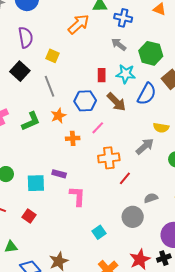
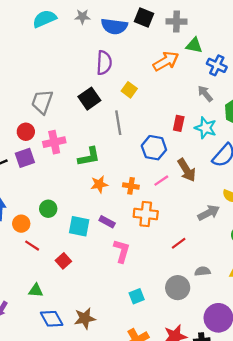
brown arrow: (116, 102) -> (187, 170), moved
orange star: (58, 116) -> (99, 184), moved
orange cross: (109, 158) -> (146, 214), moved

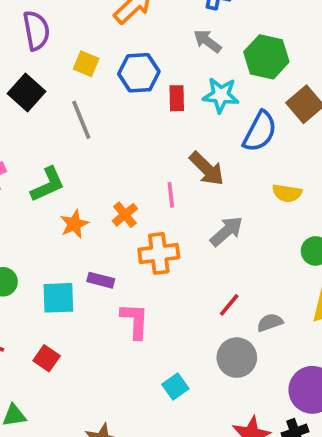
blue hexagon: (154, 148) -> (139, 73), moved
pink line: (161, 181) -> (171, 195), turned -49
orange cross: (131, 186) -> (125, 215), turned -35
gray arrow: (209, 213) -> (227, 231), moved
red line: (179, 243) -> (229, 305), moved

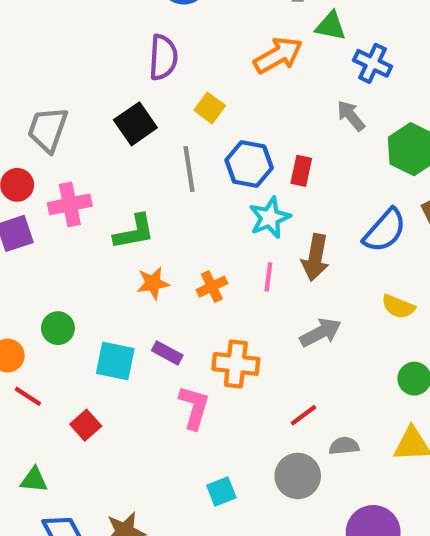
blue hexagon: (139, 73) -> (249, 164), moved
cyan star: (221, 95) -> (270, 218), moved, turned 30
brown arrow: (207, 169) -> (315, 258), turned 42
orange cross: (159, 253) -> (236, 364), moved

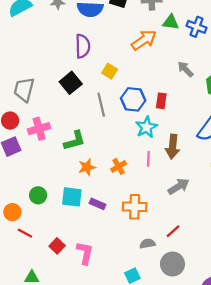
blue cross: (373, 63) -> (197, 27), moved
cyan square: (115, 361) -> (72, 197), moved
pink L-shape: (194, 407) -> (85, 253), moved
gray semicircle: (344, 446) -> (148, 244), moved

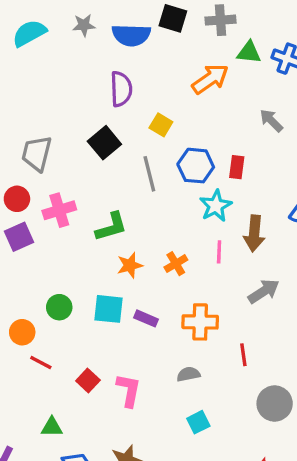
red line: (173, 231) -> (243, 355), moved, turned -56
gray semicircle: (148, 244) -> (188, 374), moved
gray circle: (172, 264) -> (275, 404), moved

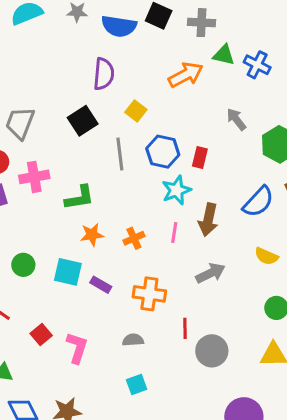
gray circle: (275, 404) -> (212, 351), moved

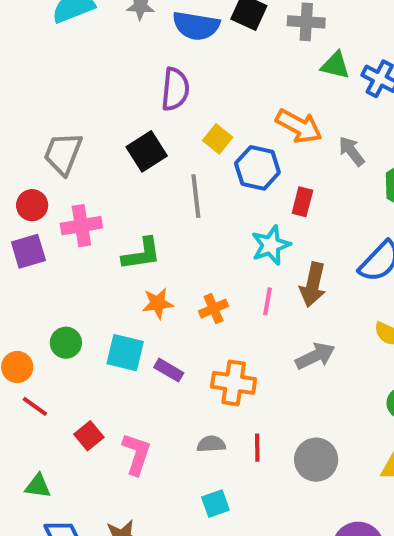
orange arrow: (186, 75) -> (299, 126), moved, turned 56
blue hexagon: (163, 152) -> (257, 168), moved
red line: (185, 328) -> (257, 448), moved

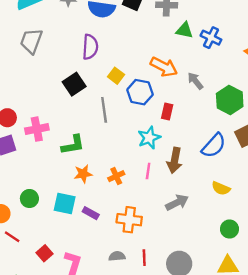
gray trapezoid: (63, 154) -> (31, 41), moved

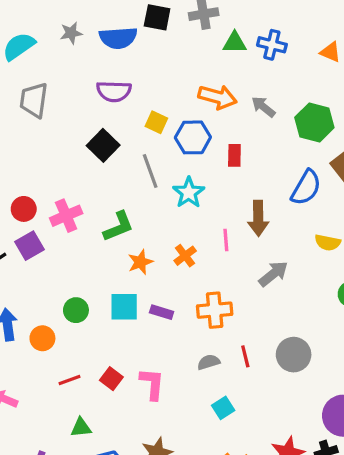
purple semicircle: (90, 47) -> (114, 91), turned 100
cyan star: (149, 138) -> (189, 193), moved
red line: (12, 237) -> (70, 380), moved, turned -42

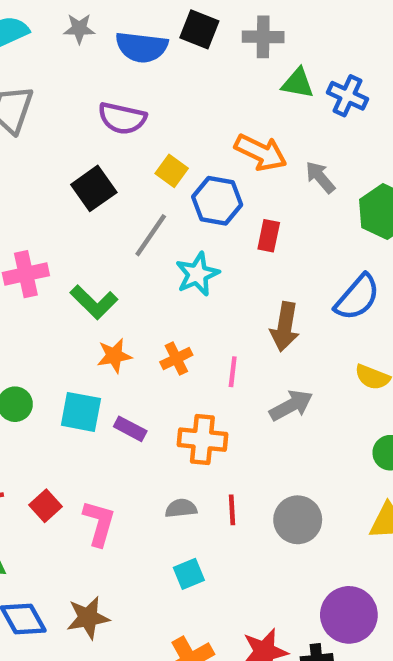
gray line: (150, 171) -> (151, 235), turned 44
green L-shape: (118, 227) -> (94, 302), turned 56
pink line: (226, 240) -> (233, 372), moved

